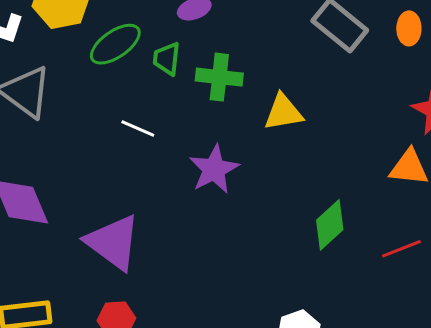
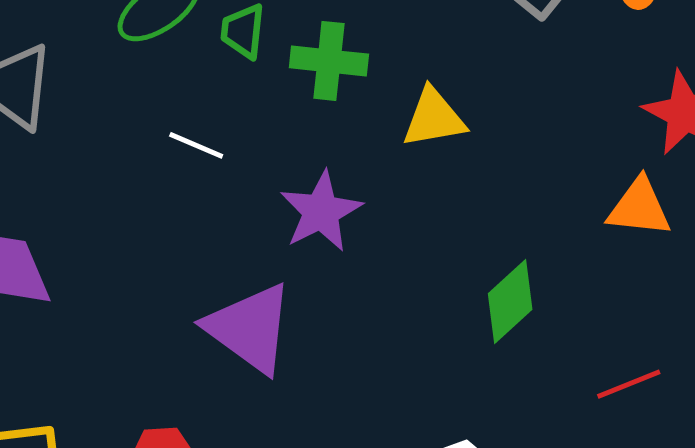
purple triangle: (113, 242) -> (250, 328), moved
red line: (401, 249) -> (629, 384), moved

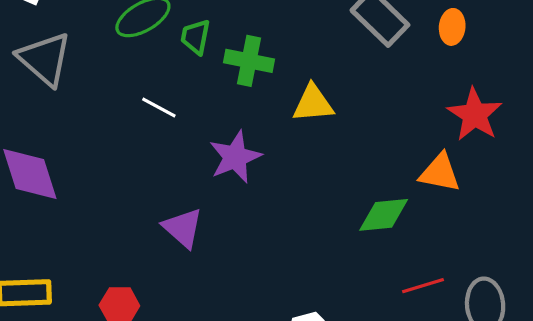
green diamond: (510, 302) -> (384, 215), moved, turned 32
purple triangle: (250, 328) -> (183, 228), size x0.7

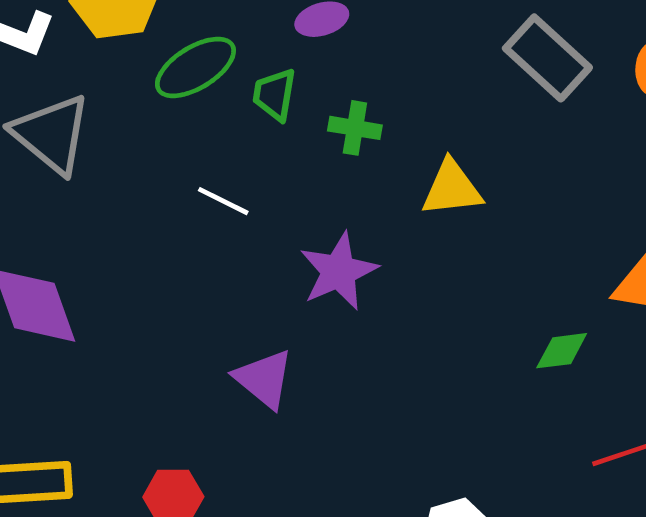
green cross: (249, 61) -> (355, 128), size x0.7
green diamond: (384, 215) -> (562, 351), size x0.7

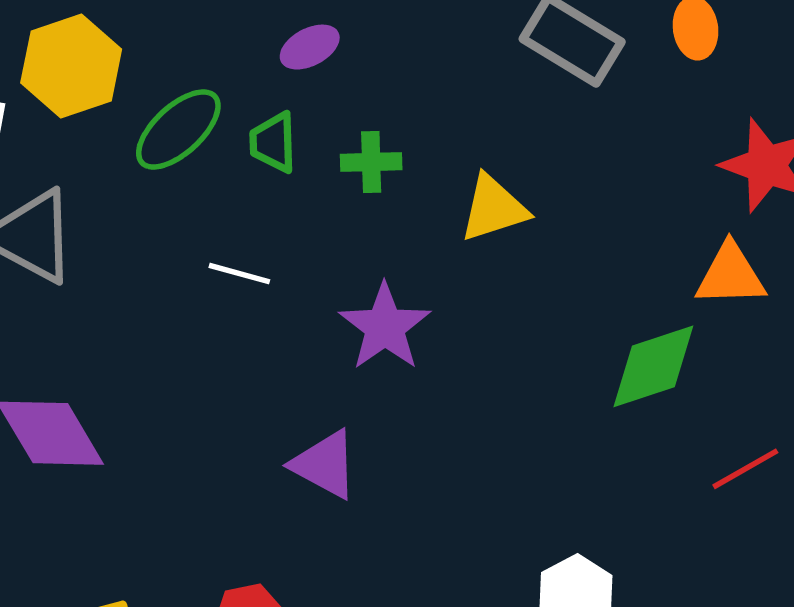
green diamond: (562, 351) -> (653, 366), size x1.6

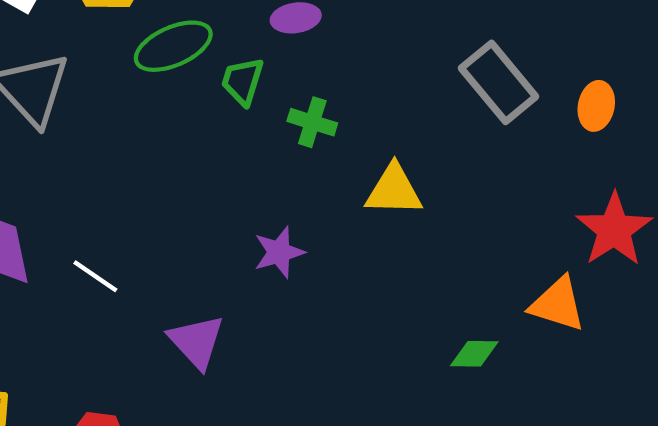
white line: (239, 274) -> (95, 276), moved
purple star: (385, 327) -> (279, 252), size x0.7
green diamond: (653, 366) -> (474, 354), size x0.6

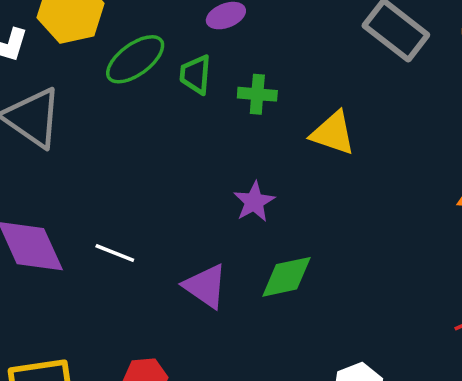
yellow triangle: (394, 190) -> (333, 133), turned 30
green diamond: (474, 354) -> (286, 277), moved, size x1.4

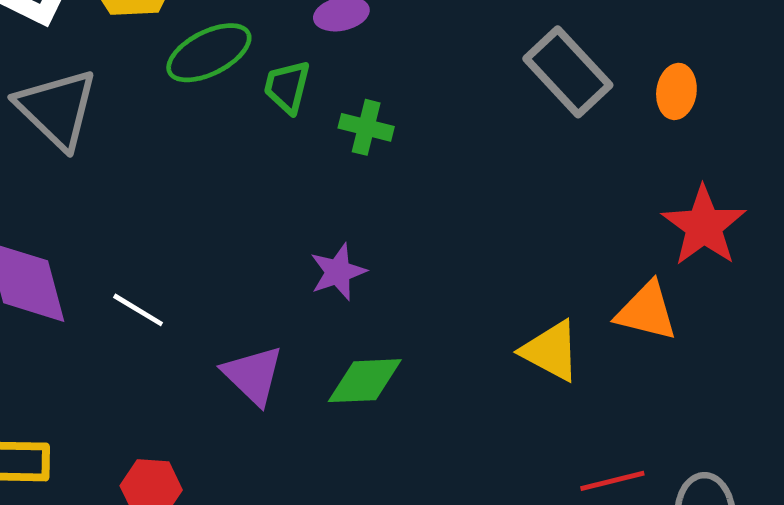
yellow triangle: (333, 133) -> (551, 351), moved

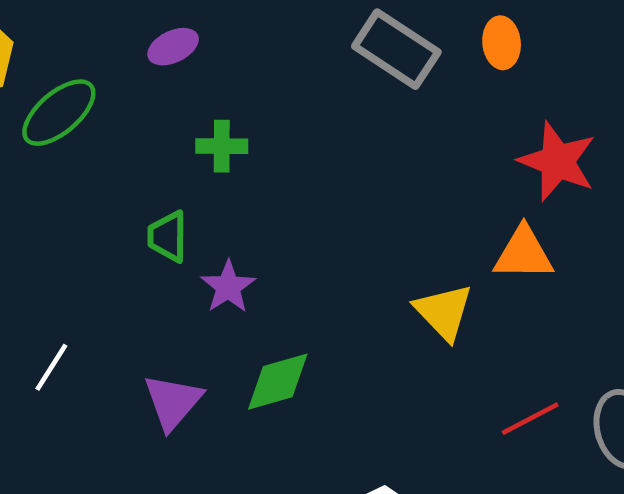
green trapezoid: (287, 87) -> (168, 236), moved
white line: (138, 310) -> (51, 367), turned -75
yellow triangle: (551, 351) -> (444, 312), turned 32
purple triangle: (253, 375) -> (173, 402), turned 40

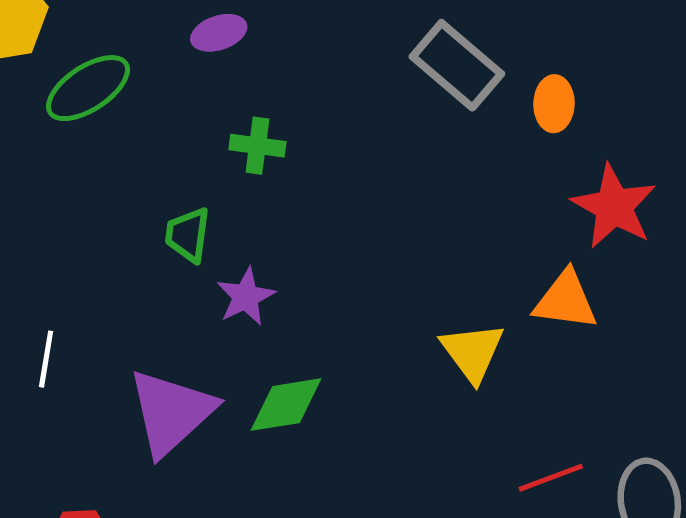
orange ellipse: (502, 43) -> (554, 104), moved
white line: (51, 367) -> (46, 359), turned -30
purple triangle: (173, 402) -> (171, 412), size x1.4

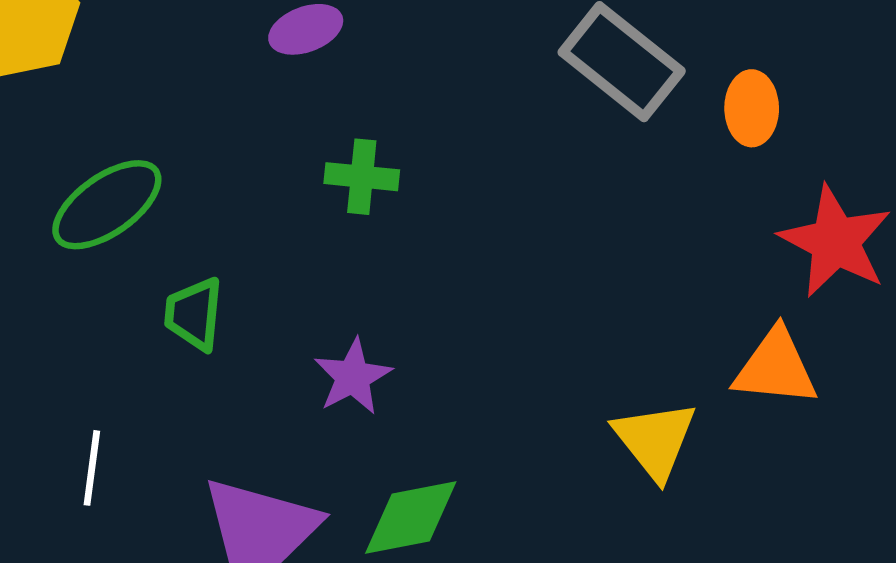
green ellipse: (88, 88) -> (107, 205), moved
green trapezoid: (188, 235) -> (194, 314), moved

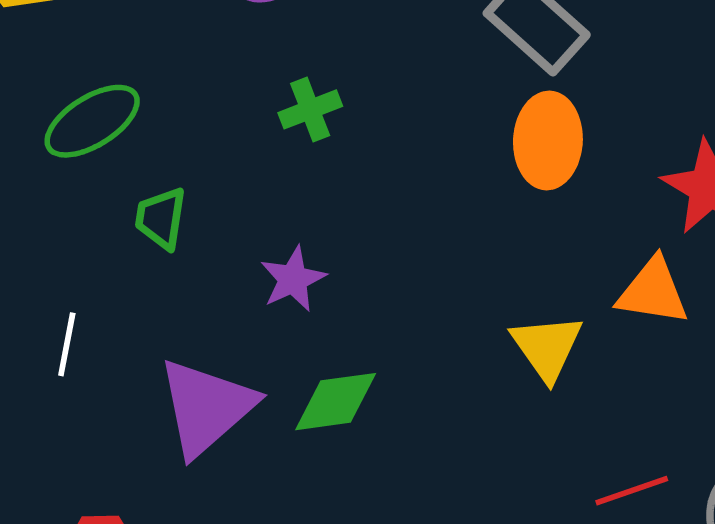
orange ellipse: (752, 108) -> (548, 140), moved, size x1.5
green cross: (362, 177) -> (310, 109), turned -30

